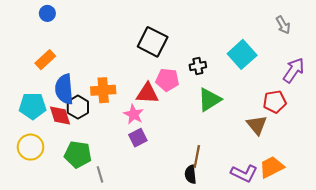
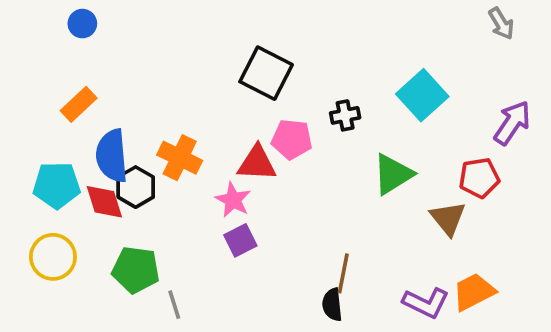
gray arrow: (283, 25) -> (501, 24), moved
orange cross: (103, 90) -> (180, 158), turned 30
green triangle: (209, 100) -> (393, 174), moved

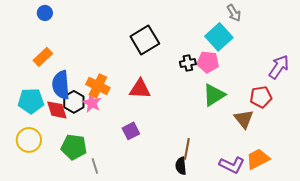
gray arrow: (501, 24) -> (234, 13), moved
black square: (266, 73) -> (145, 40), turned 32
cyan square: (422, 95) -> (219, 37), moved
pink pentagon: (292, 139) -> (208, 62), moved
pink star: (233, 200) -> (92, 103), moved

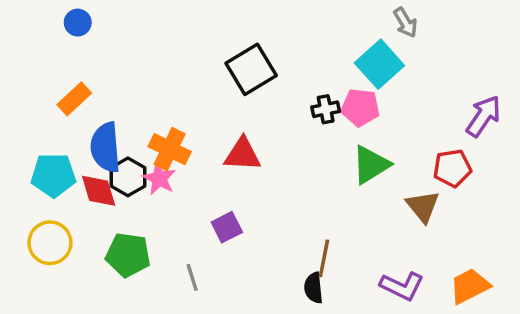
orange trapezoid: (258, 159) -> (470, 286), moved
gray line: (95, 166) -> (192, 277), moved

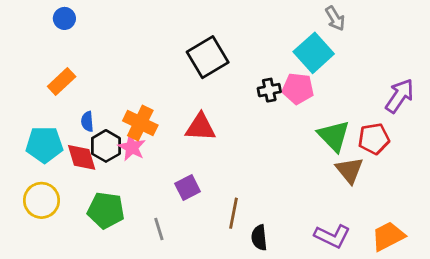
blue semicircle: (105, 147) -> (87, 122), size x0.5
green triangle: (371, 165) -> (334, 136), moved, turned -42
brown line: (324, 258) -> (233, 213), moved

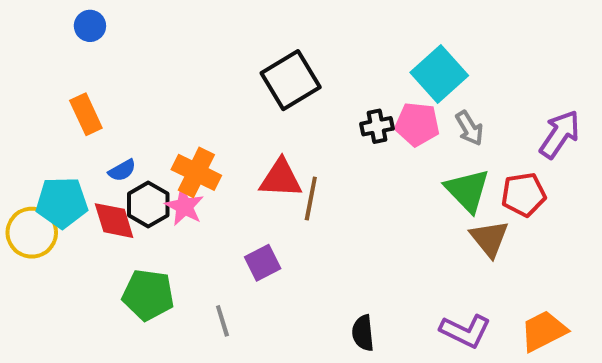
gray arrow: (335, 18) -> (469, 128), moved
orange rectangle: (62, 81) -> (86, 114), turned -72
blue semicircle: (87, 122) -> (122, 170), turned -114
yellow circle: (41, 200) -> (32, 233), moved
brown line: (233, 213) -> (311, 198), moved

